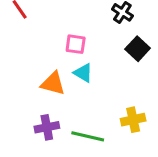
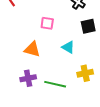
black square: (138, 49) -> (88, 26), turned 35
cyan triangle: (83, 73) -> (68, 47), moved

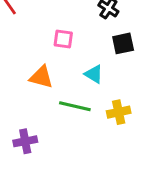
purple cross: (28, 78) -> (25, 141), moved
green line: (55, 84) -> (75, 106), moved

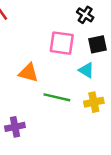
pink square: (63, 39) -> (62, 43), moved, size x1.5
cyan triangle: (94, 74) -> (86, 70), moved

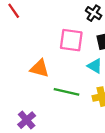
purple cross: (15, 127) -> (27, 120), turned -30

